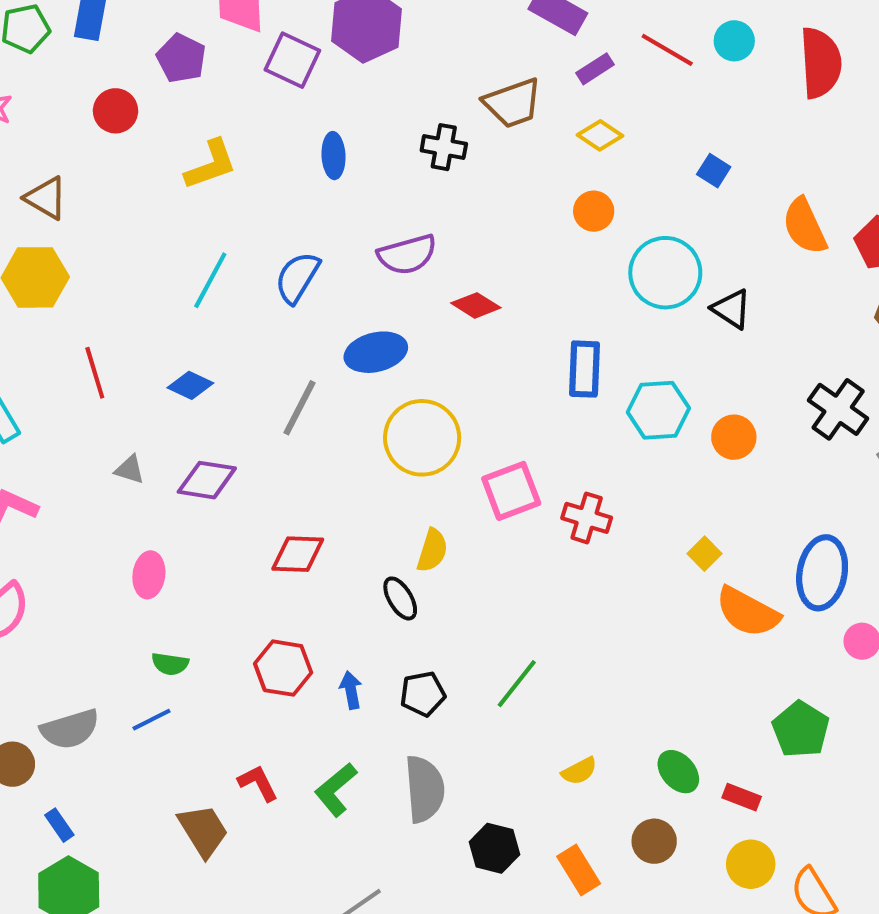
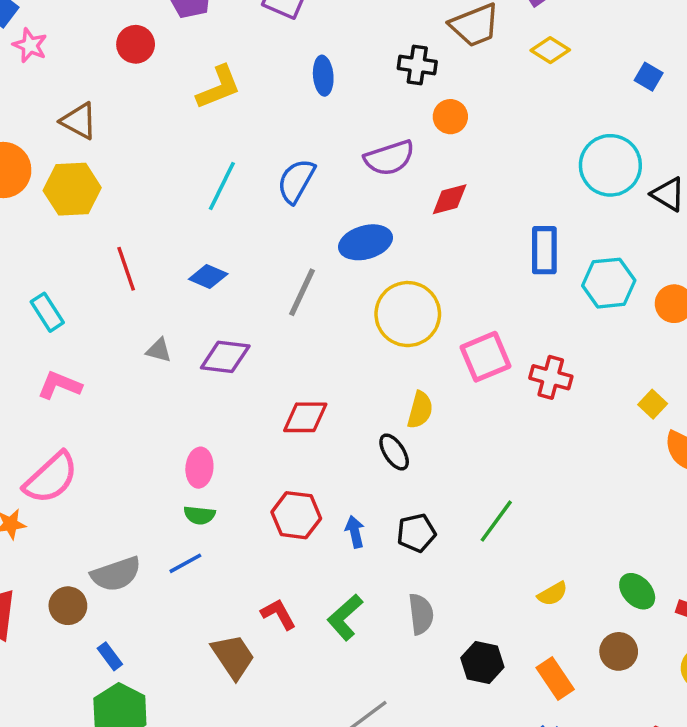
orange circle: (594, 211) -> (450, 117), moved
red diamond: (476, 305) -> (450, 199), turned -45
pink ellipse: (149, 575) -> (199, 468), moved
gray semicircle: (425, 789) -> (421, 614), size x0.7

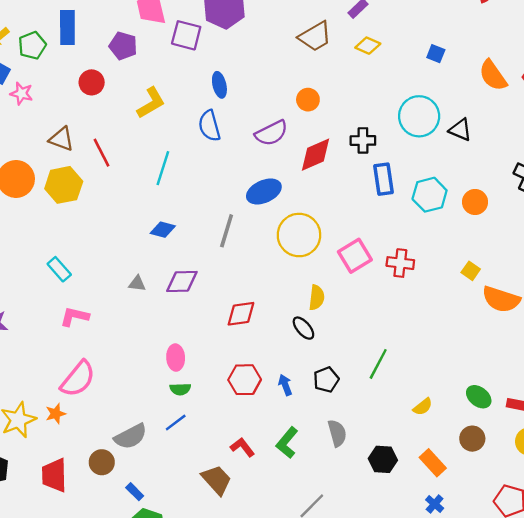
black cross: (417, 65) -> (363, 140), moved
blue semicircle: (296, 181) -> (209, 126), moved, turned -36
red diamond: (450, 199) -> (316, 155), size x1.4
red line: (126, 269) -> (101, 153), moved

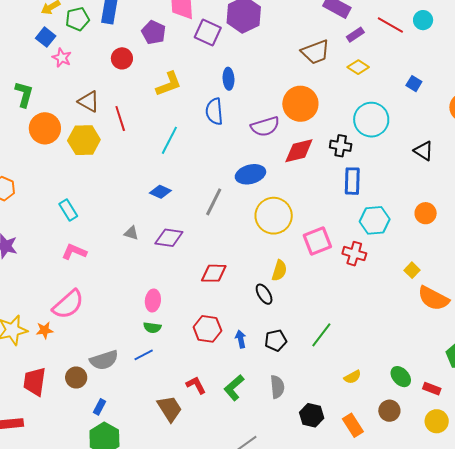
orange circle: (308, 100) -> (300, 104), size x1.8
cyan circle: (419, 116) -> (371, 120), moved
cyan hexagon: (430, 195) -> (375, 220), moved
blue rectangle: (135, 492) -> (99, 407), turned 63

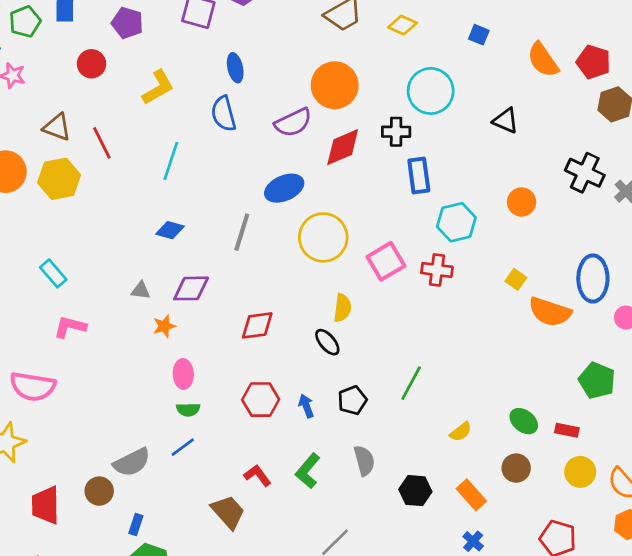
pink semicircle: (68, 304) -> (33, 386), moved, turned 60
orange star: (45, 330) -> (164, 326), moved

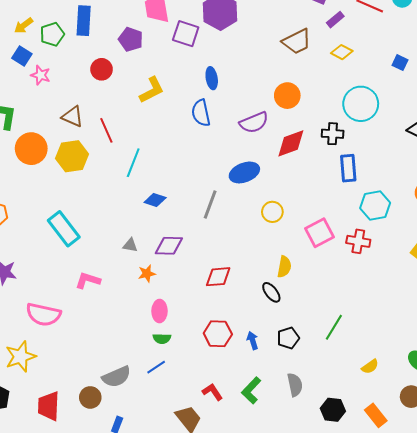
orange circle: (335, 85) -> (287, 96), size x0.7
cyan line: (171, 161) -> (133, 163), moved
yellow circle: (323, 237) -> (272, 212), size x0.6
cyan rectangle: (53, 273) -> (64, 229), size x1.6
pink L-shape: (70, 327) -> (88, 280), moved

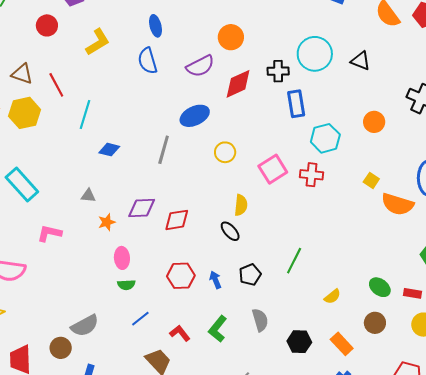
cyan circle: (361, 104) -> (315, 54), moved
purple diamond: (169, 246) -> (142, 208), moved
blue line: (156, 367) -> (140, 319), moved

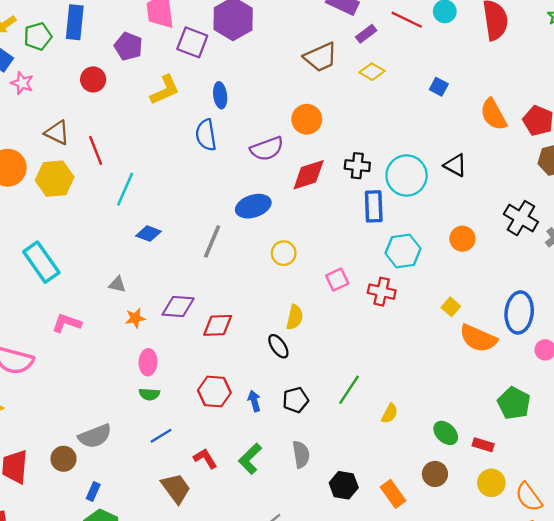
yellow L-shape: (98, 42) -> (165, 90), moved
cyan circle: (315, 54) -> (407, 176), moved
pink square: (273, 169) -> (337, 280), size x0.7
yellow semicircle: (332, 296) -> (390, 413), moved, turned -30

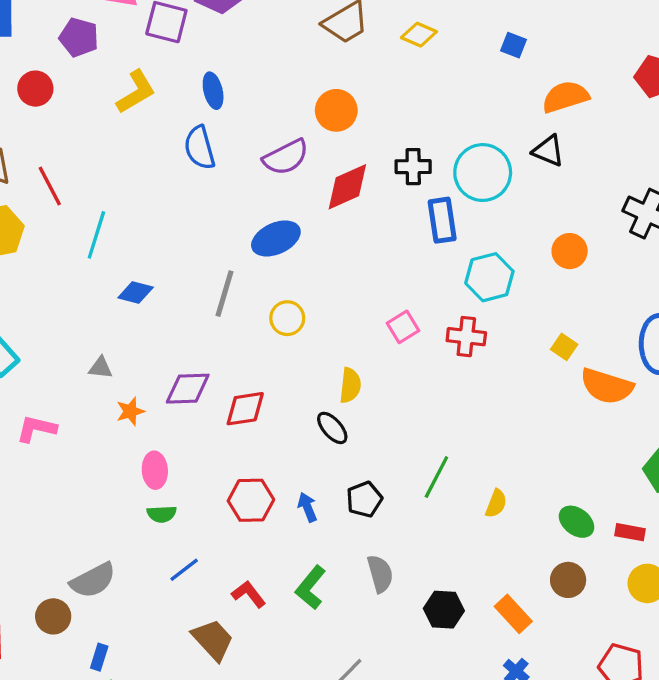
orange semicircle: (493, 114) -> (565, 97), moved, turned 108
yellow circle: (284, 253) -> (287, 318), moved

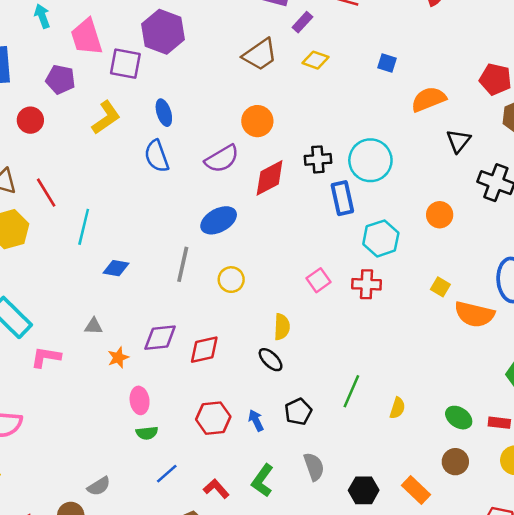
black triangle: (548, 151) -> (458, 141), moved, turned 50
pink L-shape: (36, 429) -> (46, 357), moved
gray semicircle: (93, 580) -> (99, 486), size x0.7

